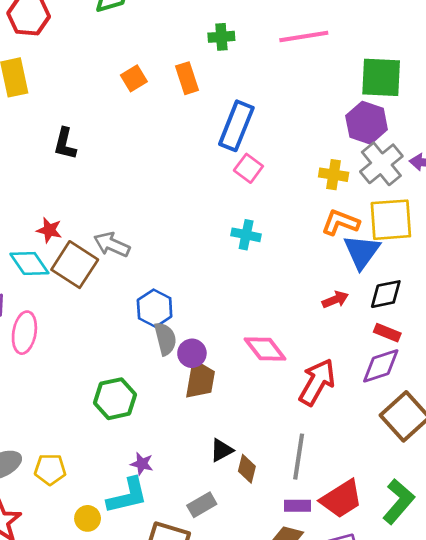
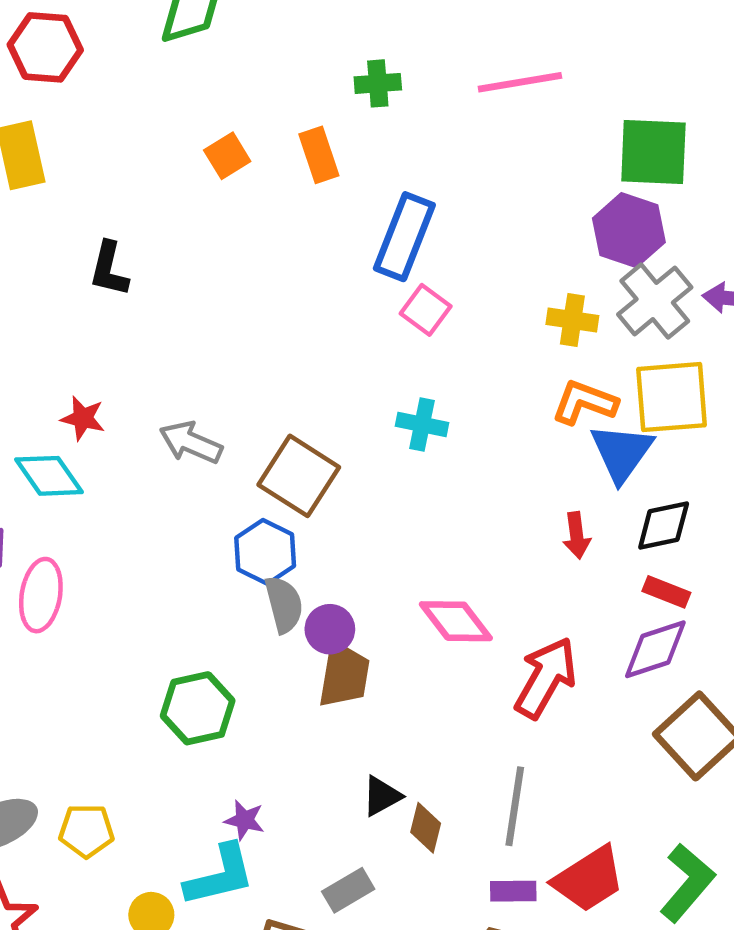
brown square: (75, 265) -> (299, 476), moved
red arrow: (335, 300) -> (577, 535), turned 105

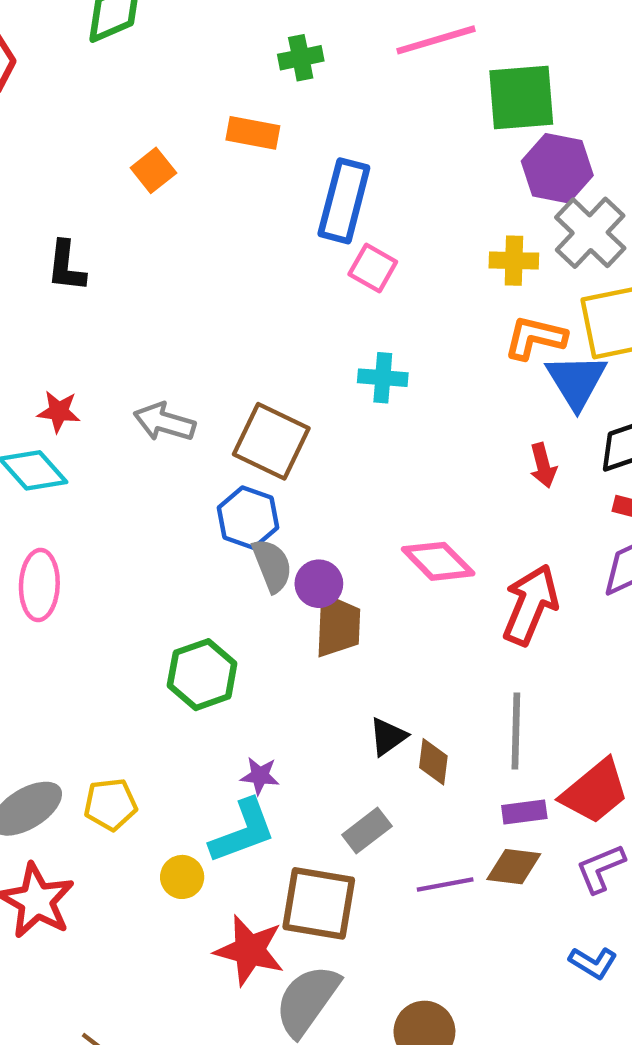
green square: (653, 152) -> (521, 98), moved
orange rectangle: (319, 155) -> (253, 133), turned -54
orange square: (227, 156) -> (153, 170), moved

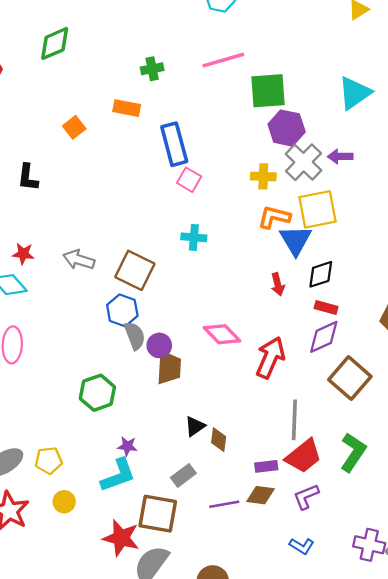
blue rectangle: (344, 201) -> (174, 144), turned -30
gray line: (516, 731) -> (294, 420), moved
yellow circle: (182, 877) -> (64, 502), moved

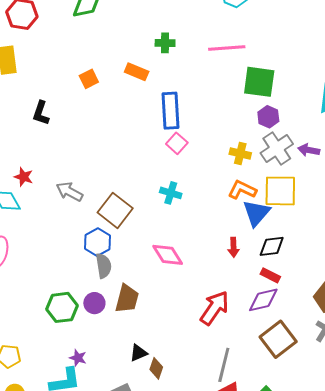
purple hexagon: (287, 128) -> (268, 117), size x0.7
pink diamond: (222, 334) -> (168, 255), moved
purple circle: (159, 345) -> (94, 303), moved

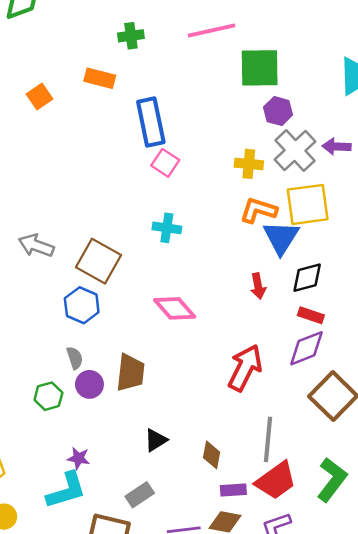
gray semicircle: (104, 266) -> (75, 358), moved, size x0.7
green hexagon: (62, 307) -> (48, 396), size x0.7
brown diamond: (156, 368) -> (212, 455), moved

